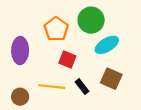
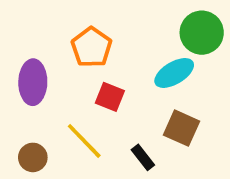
green circle: (91, 20) -> (202, 33), moved
yellow line: (52, 87) -> (84, 141), turned 40
black rectangle: (82, 87) -> (143, 157), moved

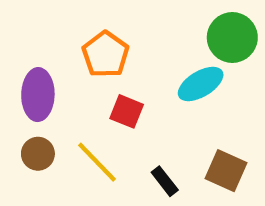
brown square: (182, 128) -> (226, 171), moved
brown circle: (33, 157) -> (38, 154), moved

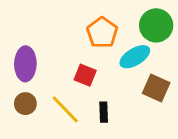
orange pentagon: (106, 54) -> (102, 33), moved
brown square: (226, 171) -> (156, 88), moved
black rectangle: (165, 181) -> (104, 112), moved, turned 36

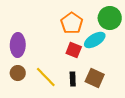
red square: (85, 75) -> (74, 50), moved
brown square: (156, 88) -> (95, 78), moved

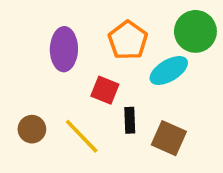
purple ellipse: (18, 45) -> (64, 49), moved
red square: (74, 50) -> (105, 90), moved
black rectangle: (73, 79) -> (130, 120), moved

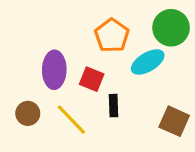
purple ellipse: (64, 49) -> (54, 70), moved
brown square: (169, 138) -> (174, 121), moved

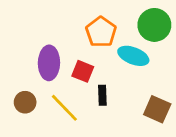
cyan ellipse: (148, 62) -> (133, 56), turned 52

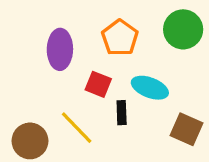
cyan ellipse: (133, 56) -> (150, 88), moved
purple ellipse: (49, 63) -> (60, 49), moved
brown circle: (25, 102) -> (30, 141), moved, size x1.4

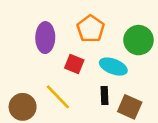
green circle: (183, 29) -> (139, 40), moved
black rectangle: (122, 113) -> (104, 96), moved
brown square: (186, 129) -> (130, 107), moved

